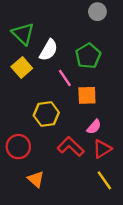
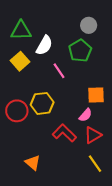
gray circle: (97, 12) -> (89, 25), moved
green triangle: (23, 34) -> (21, 31), turned -45
orange square: (87, 95) -> (96, 95), moved
red circle: (18, 147) -> (17, 111), moved

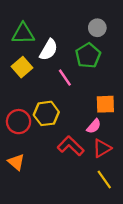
orange triangle: (33, 163) -> (16, 162), moved

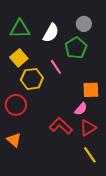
white semicircle: (49, 50) -> (51, 33), moved
yellow hexagon: (46, 113) -> (32, 79), moved

